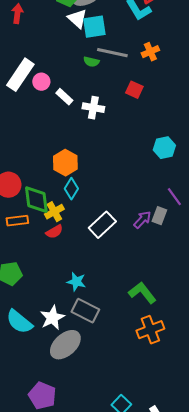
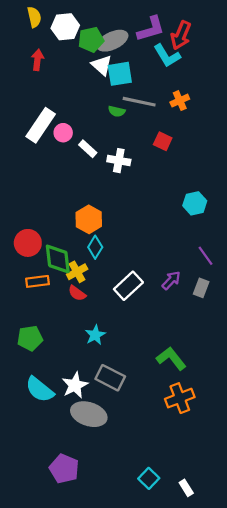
gray rectangle: (159, 216) -> (201, 288), moved
red semicircle: (54, 232) -> (77, 293), turned 66
cyan star: (76, 282) -> (95, 335), moved, turned 30
gray ellipse: (65, 345) -> (89, 414), turned 60

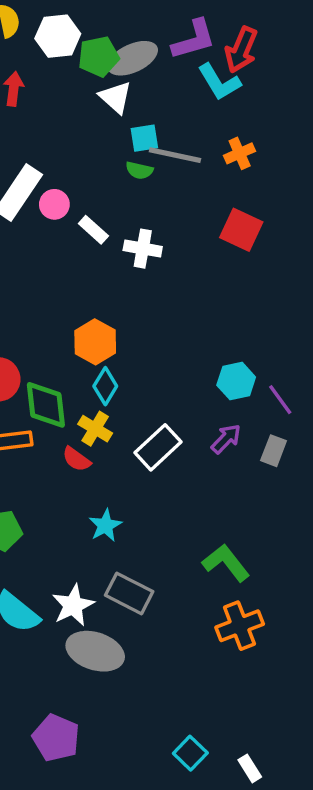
cyan square: (120, 74) -> (144, 138), moved, size x0.7
red square: (163, 141) -> (241, 230), moved, size x1.4
cyan hexagon: (195, 203) -> (236, 381), moved
yellow cross: (77, 272) -> (95, 429), moved, turned -30

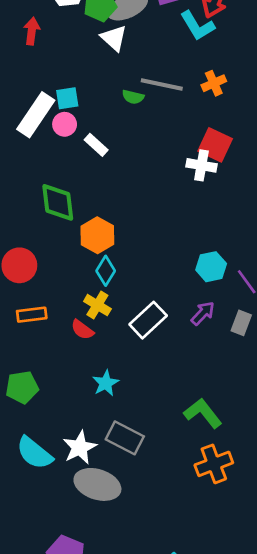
cyan square: (144, 138) -> (67, 98), moved
white cross: (143, 249) -> (201, 165), moved
green diamond: (46, 405) -> (58, 202), moved

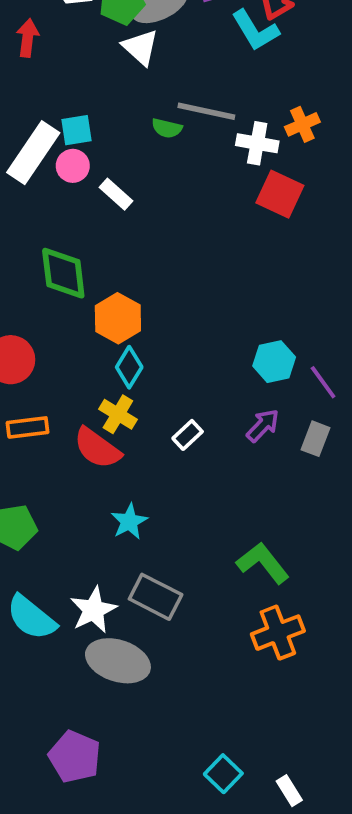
orange cross: (214, 83) -> (302, 124), moved
white cross: (201, 165) -> (257, 143), moved
white rectangle: (148, 320) -> (188, 435), size x0.6
red semicircle: (82, 330) -> (97, 448), size x1.5

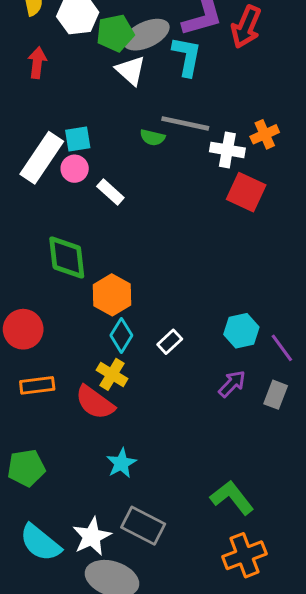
cyan L-shape: (255, 30) -> (187, 56), moved, turned -138
white rectangle: (188, 435) -> (170, 342), moved

